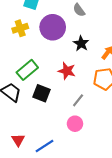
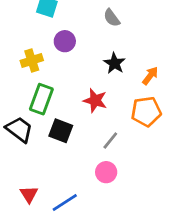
purple circle: (53, 27) -> (65, 41), moved, size x0.6
yellow cross: (20, 28) -> (32, 61), moved
green rectangle: (27, 70) -> (41, 99), turned -30

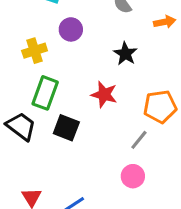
orange arrow: (150, 76) -> (165, 22), moved, turned 42
gray line: (110, 140) -> (139, 140), moved
pink circle: (106, 172) -> (133, 176), moved

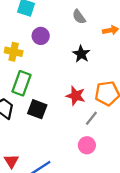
yellow cross: (35, 51) -> (14, 52), turned 30
red star: (104, 95) -> (76, 96), moved

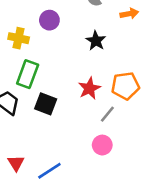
red star: (76, 96) -> (89, 88), turned 30

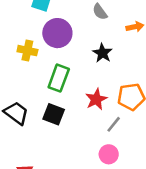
purple circle: (49, 20) -> (57, 33), size x1.5
green rectangle: (28, 74) -> (59, 78), moved

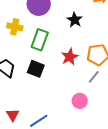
yellow cross: (27, 51) -> (15, 27), moved
gray line: (114, 124) -> (94, 77), moved

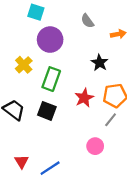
black star: (75, 20) -> (100, 63), moved
yellow cross: (15, 27) -> (24, 65), turned 35

